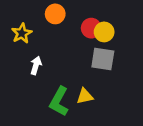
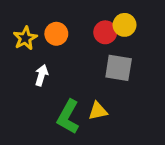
orange circle: (55, 14) -> (56, 34), moved
yellow circle: (104, 32) -> (125, 25), moved

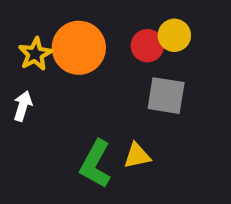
orange circle: (56, 34) -> (79, 48), size x1.6
white arrow: (42, 75) -> (23, 106), moved

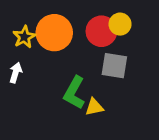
red circle: (147, 46) -> (101, 31), size x1.4
green L-shape: (95, 164) -> (74, 93), moved

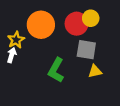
yellow star: (24, 37) -> (16, 40), moved
yellow triangle: (94, 107) -> (95, 71), moved

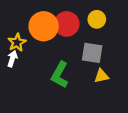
red circle: (77, 24) -> (67, 24), moved

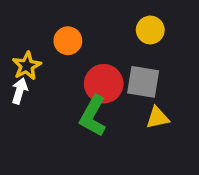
red circle: (67, 24) -> (104, 84), moved
orange circle: (44, 26) -> (68, 41), size x0.6

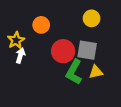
white arrow: (20, 91) -> (20, 56), moved
green L-shape: (93, 116) -> (74, 72), moved

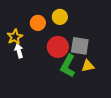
yellow circle: (92, 18) -> (60, 17), moved
white arrow: (20, 56) -> (19, 51), turned -32

